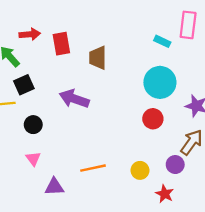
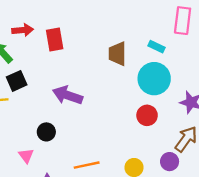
cyan rectangle: (162, 41) -> (157, 47), moved
brown trapezoid: (98, 58) -> (117, 54), moved
black circle: (33, 125) -> (46, 132), moved

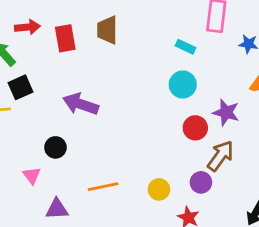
brown trapezoid: (117, 54) -> (107, 30), moved
cyan circle: (154, 79) -> (183, 84), size x0.7
red circle: (147, 115) -> (195, 128), moved

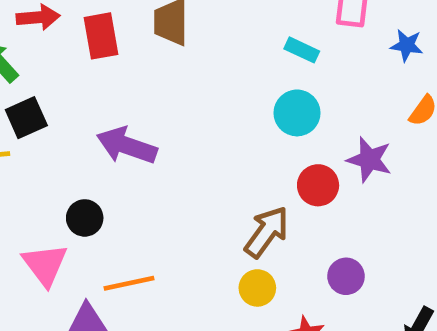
brown arrow: (220, 156) -> (267, 232), moved
pink triangle: (32, 175) -> (45, 265), size x1.5
purple circle: (201, 182) -> (346, 276), moved
orange line: (103, 187) -> (129, 283), moved

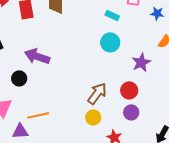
purple star: (369, 160) -> (141, 62), turned 30
red circle: (318, 185) -> (129, 90), moved
black circle: (85, 218) -> (19, 78), moved

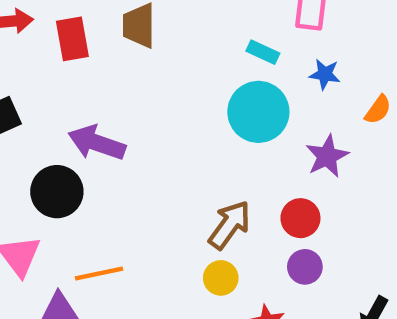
blue star: (157, 13) -> (325, 74), moved
cyan circle: (110, 42) -> (258, 112), size x1.4
black circle: (19, 78) -> (57, 192), size x1.5

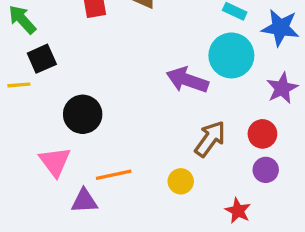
blue star: (325, 74) -> (280, 28), size x1.6
purple arrow: (97, 143) -> (187, 80), moved
yellow circle: (221, 278) -> (181, 181), moved

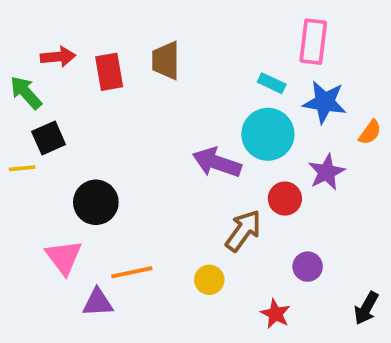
red circle: (262, 134) -> (285, 199), moved

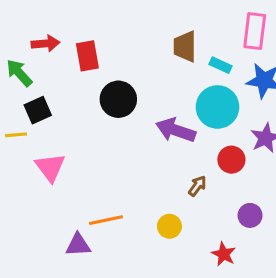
brown trapezoid: (166, 60) -> (185, 47), moved
black circle: (96, 202) -> (118, 99), moved
brown arrow: (243, 231) -> (197, 186), size x0.6
pink triangle: (64, 257) -> (50, 167), moved

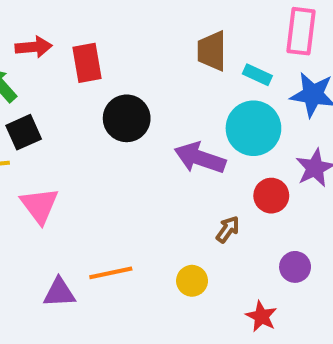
purple triangle: (78, 245) -> (59, 293), moved

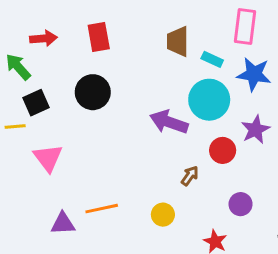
red rectangle: (87, 63) -> (99, 37), moved
black circle: (127, 118) -> (93, 92), moved

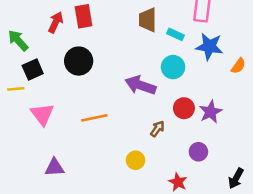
red arrow: (43, 38) -> (56, 22), moved, turned -60
cyan circle: (209, 100) -> (173, 67), size x0.7
purple star: (255, 130) -> (211, 112), moved
orange line: (102, 209) -> (94, 118), moved

